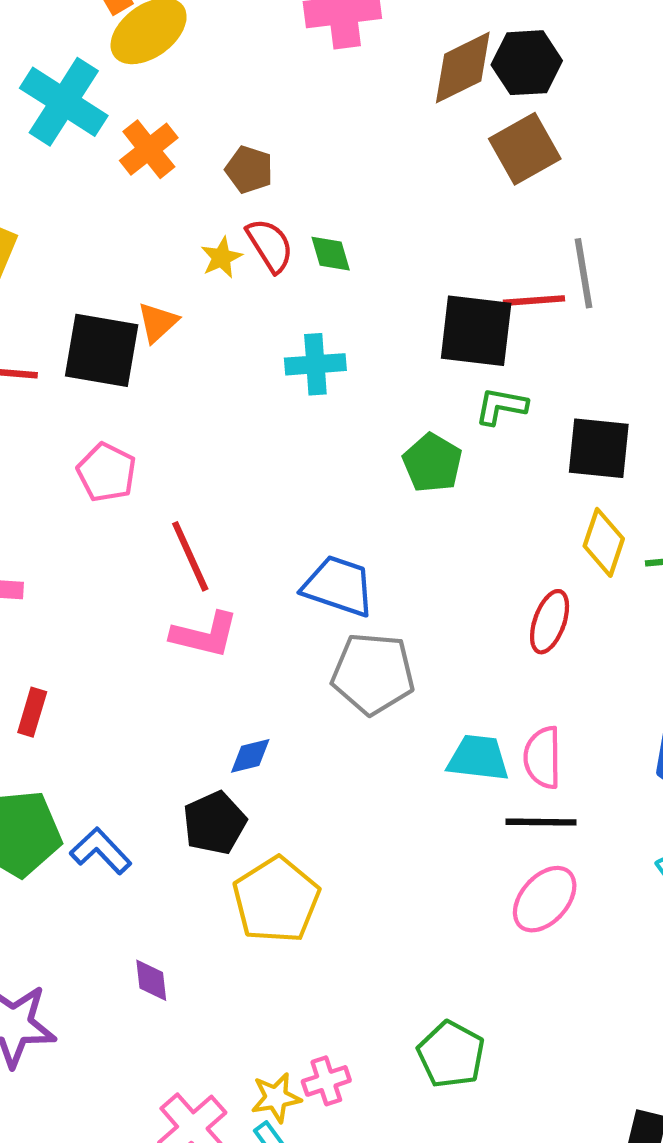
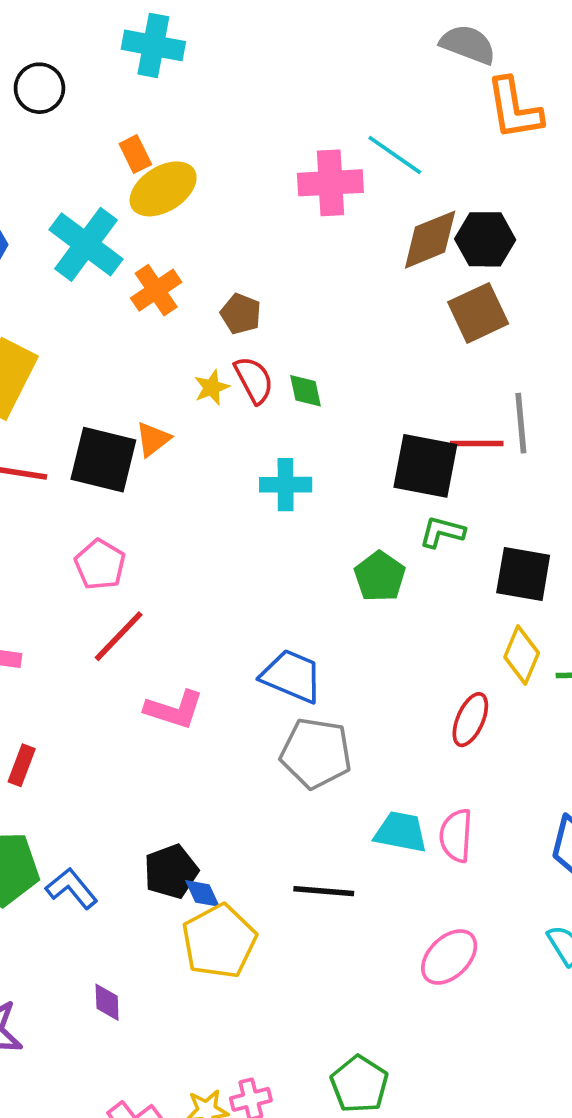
red line: (190, 556) -> (119, 636), moved, turned 64
blue diamond: (250, 756) -> (202, 893), moved, turned 75
black line: (541, 822) -> (324, 891), moved

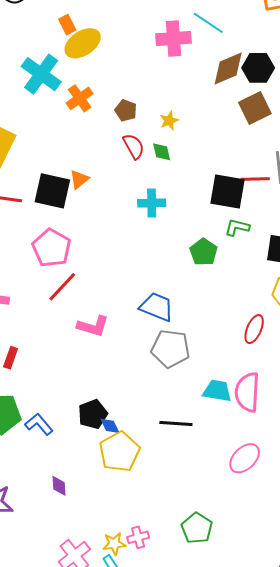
yellow star: (212, 387) -> (169, 121), moved
pink pentagon: (100, 564) -> (52, 248), size x1.4
pink semicircle: (456, 836) -> (247, 392), size x1.4

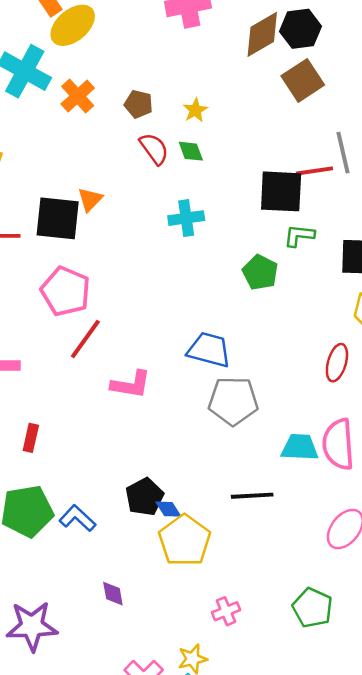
green pentagon: (197, 528) -> (312, 608), moved
pink cross: (138, 537) -> (226, 611), moved

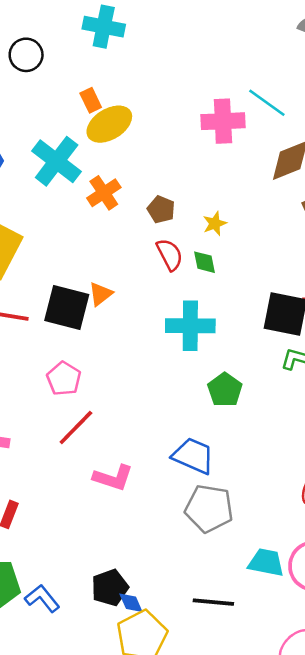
cyan cross: (186, 218) -> (190, 326), size x1.4
green pentagon: (260, 272) -> (225, 390), moved
pink pentagon: (66, 291) -> (64, 379), size x0.7

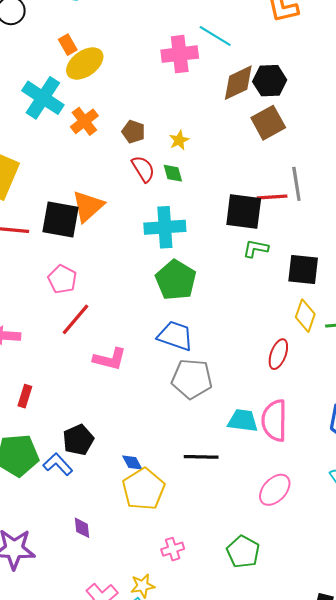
orange triangle: (101, 294) -> (88, 206), size x1.6
green pentagon: (225, 390) -> (176, 280), moved, size x1.4
black pentagon: (110, 588) -> (78, 440), moved

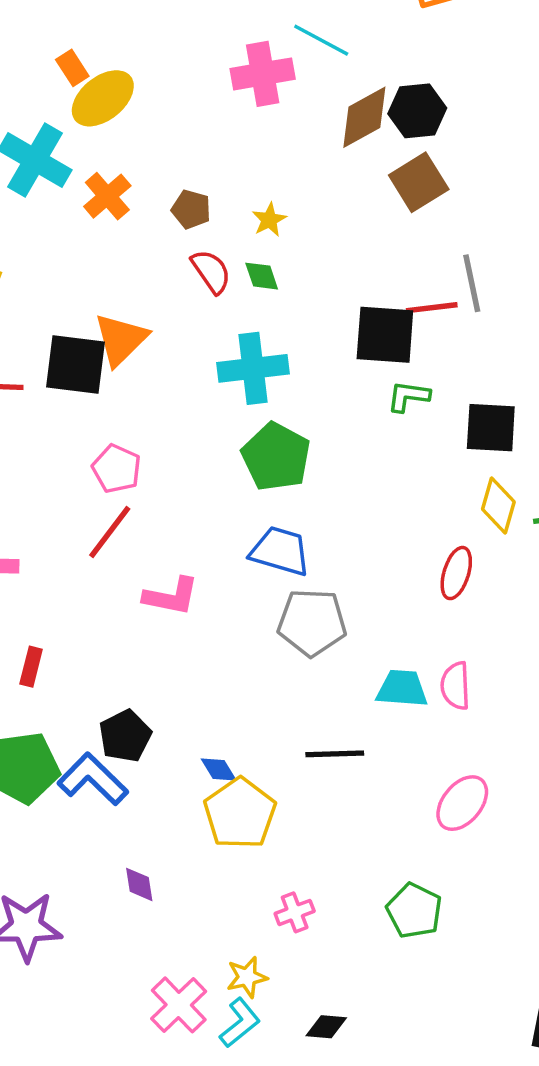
pink pentagon: (62, 279) -> (117, 469), moved
pink semicircle: (274, 421) -> (455, 686), size x0.7
blue L-shape: (58, 464) -> (93, 779), size x1.4

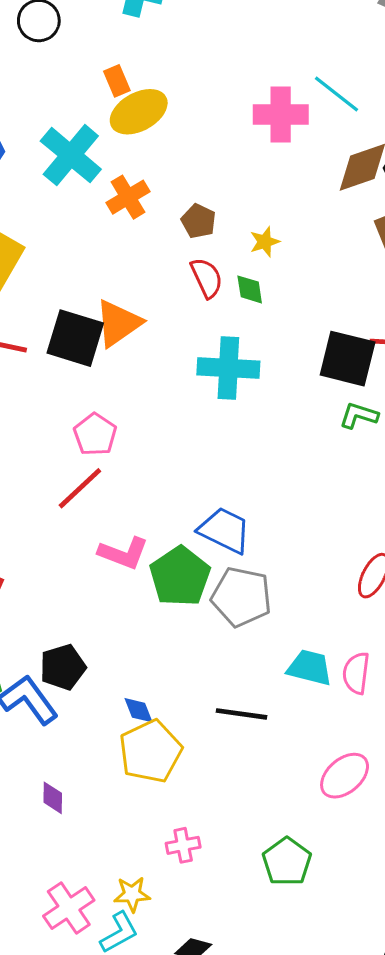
green pentagon: (276, 457) -> (180, 576), moved

